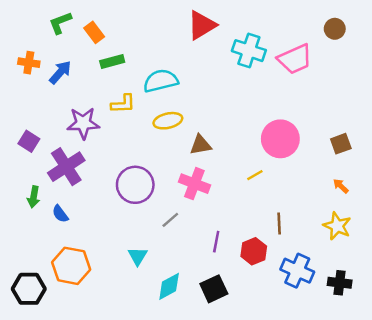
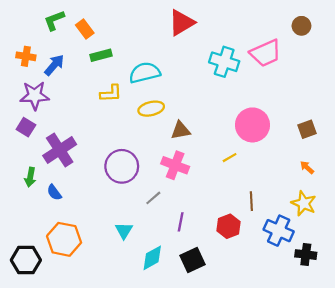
cyan cross: (249, 51) -> (224, 62), moved
purple star: (83, 123) -> (35, 96), moved
purple line: (216, 242) -> (181, 222), moved
blue cross: (297, 271) -> (279, 231), moved

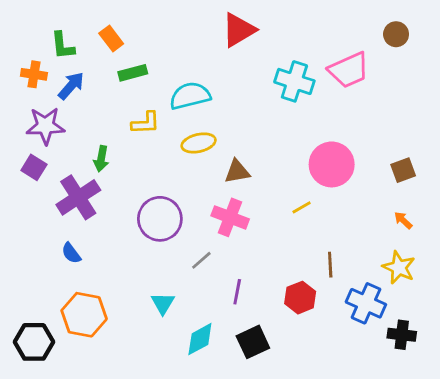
green L-shape: (54, 20) -> (63, 46), moved, turned -75
green arrow: (30, 177) -> (101, 159), moved

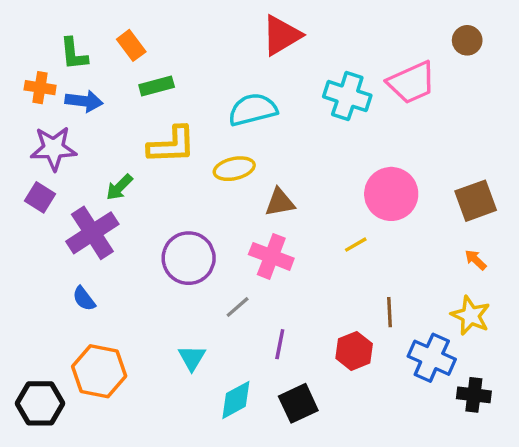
blue arrow: (71, 86) -> (84, 101), turned 56
cyan semicircle: (190, 96) -> (253, 110), moved
yellow L-shape: (146, 123) -> (172, 145), size x1.4
green arrow: (101, 159) -> (119, 187), turned 35
brown square: (403, 170) -> (476, 201), size x1.4

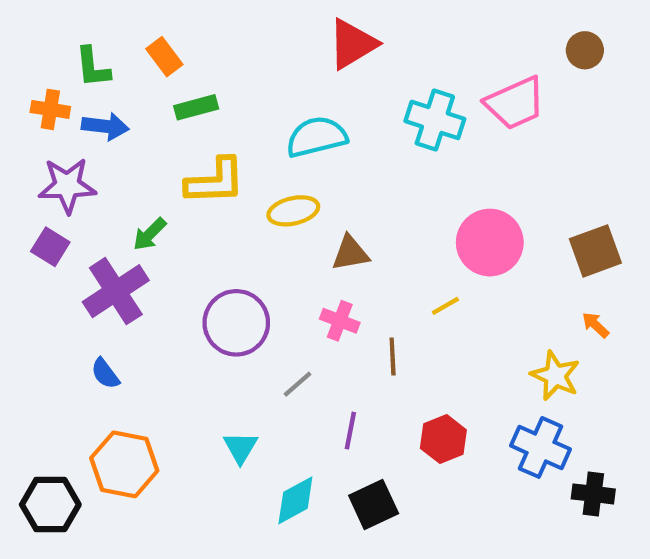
pink cross: (271, 256) -> (340, 321), size x0.7
brown line: (389, 312) -> (393, 357), moved
yellow star: (471, 316) -> (555, 376), moved

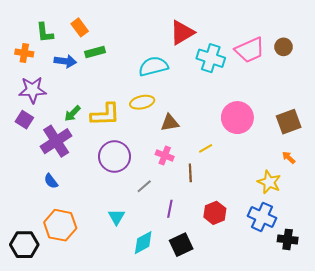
red triangle: (352, 44) -> (182, 33), moved
brown circle: (585, 50) -> (284, 47), moved
blue arrow: (105, 126) -> (65, 61), moved
yellow L-shape: (215, 181) -> (105, 114), moved
yellow line: (445, 306) -> (206, 148), moved

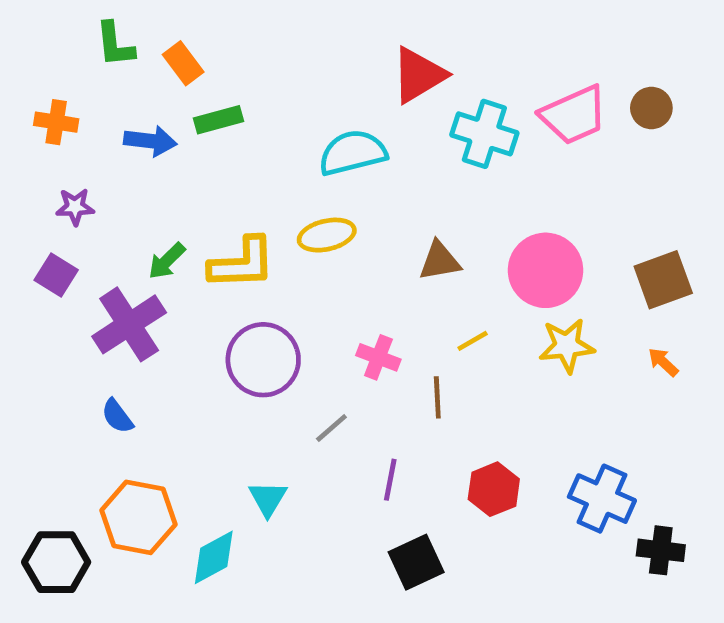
green L-shape: (45, 33) -> (115, 44), moved
purple star: (33, 90) -> (75, 207), size x0.6
brown triangle: (170, 123) -> (440, 261), moved
yellow star: (269, 182) -> (567, 346), moved, turned -30
cyan diamond: (143, 243) -> (214, 557), moved

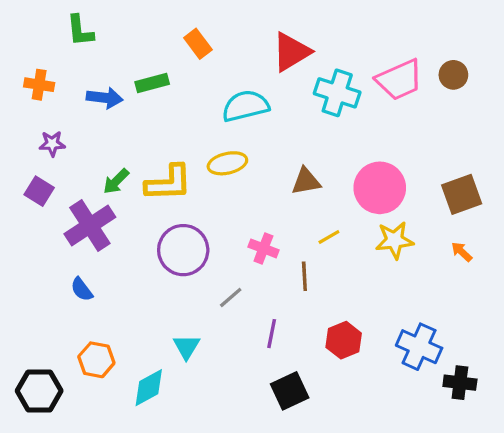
orange rectangle: (183, 63) -> (198, 44), moved
orange hexagon: (138, 517) -> (96, 360), size x0.7

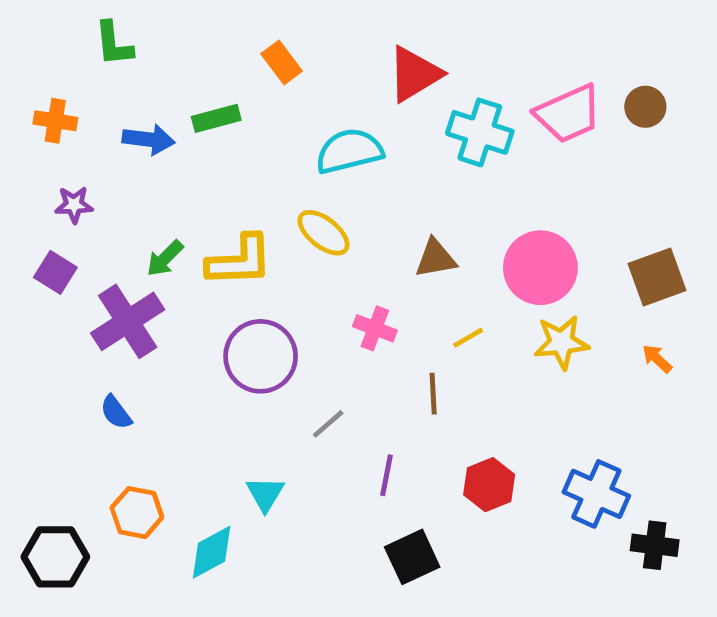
yellow ellipse: (227, 163) -> (324, 233), turned 51
pink cross: (263, 248) -> (375, 328), moved

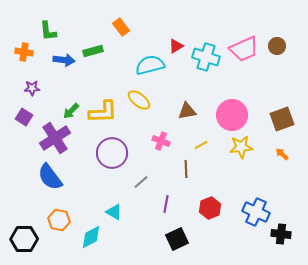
green L-shape: (114, 44) -> (48, 31), moved
red triangle: (414, 74) -> (176, 46), moved, size x0.6
blue semicircle: (116, 412) -> (50, 177), size x1.8
cyan triangle: (265, 494) -> (114, 212), turned -30

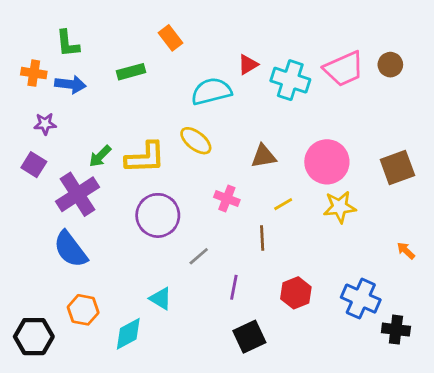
blue arrow: (64, 60) -> (70, 84), moved
orange arrow: (282, 154) -> (406, 251), moved

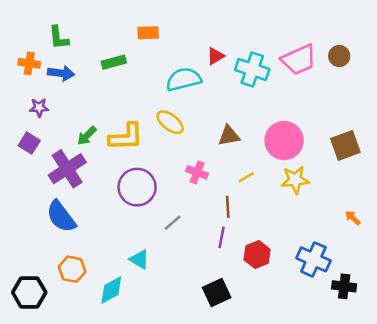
orange rectangle: (170, 38) -> (148, 33), turned -55
purple line: (234, 287) -> (222, 237), moved

